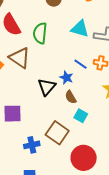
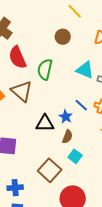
black triangle: (47, 87) -> (45, 123), turned 42
brown semicircle: (71, 97) -> (67, 137), turned -136
blue cross: (32, 145) -> (15, 188), moved

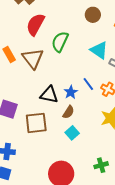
brown circle: (63, 37) -> (93, 15), moved
red semicircle: (17, 57) -> (35, 24), turned 40
brown square: (50, 170) -> (36, 123), moved, turned 30

